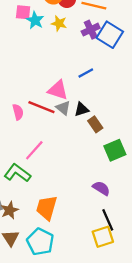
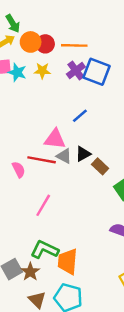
green L-shape: (17, 173) -> (45, 250), moved

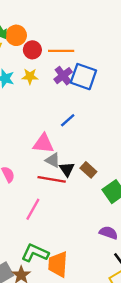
orange circle: (31, 42) -> (16, 35), moved
black triangle: (83, 154) -> (67, 169), moved, turned -35
red line: (42, 160) -> (52, 179), moved

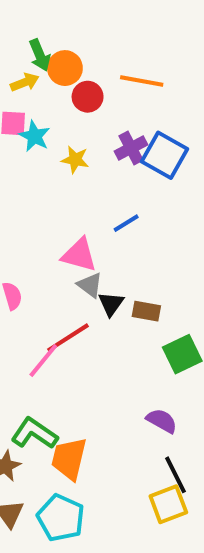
orange line: (61, 51) -> (142, 81), moved
yellow star: (30, 76) -> (75, 160), moved
brown rectangle: (88, 170) -> (146, 311), turned -42
red line: (52, 179) -> (68, 338), moved, turned -52

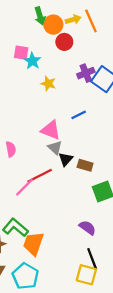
orange line: (142, 81) -> (91, 21), moved, turned 50
yellow arrow: (25, 82) -> (73, 20), moved
yellow star: (75, 160) -> (48, 84), moved
yellow square: (168, 504) -> (86, 275), turned 30

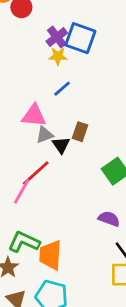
yellow star: (48, 84) -> (58, 56), moved
gray triangle: (55, 148) -> (45, 135), turned -48
brown rectangle: (85, 165) -> (80, 132), moved, turned -72

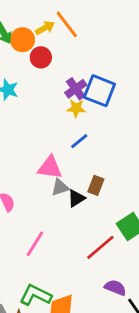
black triangle: (61, 145) -> (76, 198), turned 30
red line: (36, 173) -> (100, 247), moved
purple semicircle: (109, 219) -> (115, 288), moved

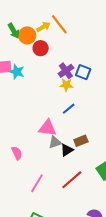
blue square: (99, 91) -> (83, 72), size x0.7
brown rectangle: (96, 185) -> (81, 141), turned 48
red line: (100, 247) -> (72, 180), moved

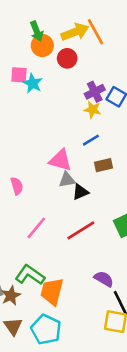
yellow arrow: (43, 27) -> (75, 32), size x1.5
orange circle: (27, 35) -> (42, 46), moved
brown rectangle: (81, 141) -> (104, 165), moved

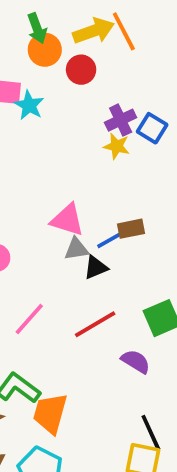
blue line: (91, 140) -> (109, 240), moved
purple semicircle: (104, 279) -> (136, 361), moved

